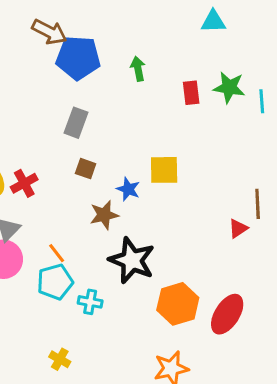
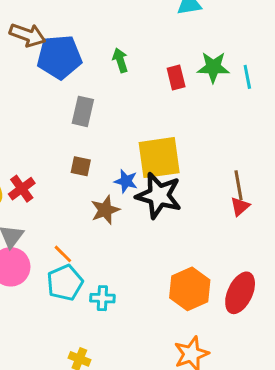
gray rectangle: (76, 123) -> (83, 111), moved
yellow square: (164, 170) -> (159, 158), size x1.4
brown line: (258, 204) -> (238, 185), moved
black star: (132, 260) -> (159, 196), moved

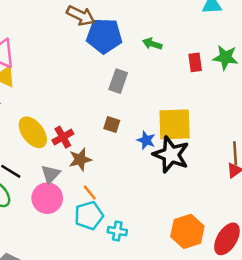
green arrow: (120, 60) -> (152, 44), turned -60
brown star: (105, 210) -> (80, 160), moved

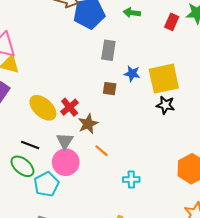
red rectangle: (195, 62) -> (172, 22), turned 42
blue star: (146, 140) -> (132, 74), moved
black star: (171, 155) -> (165, 105), size x0.6
cyan pentagon: (89, 215) -> (46, 184), moved

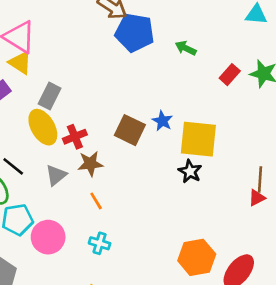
gray rectangle: (108, 50) -> (50, 96), moved
brown square: (110, 89) -> (130, 130), size x1.6
pink circle: (66, 162) -> (48, 237), moved
cyan cross: (131, 179) -> (100, 243), moved

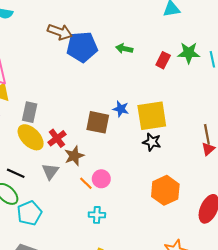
pink circle: (48, 237) -> (101, 179), moved, size x0.7
orange hexagon: (197, 257) -> (165, 190), moved

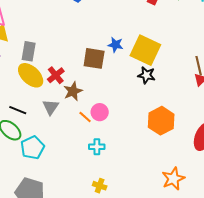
yellow square: (152, 116) -> (145, 50), turned 36

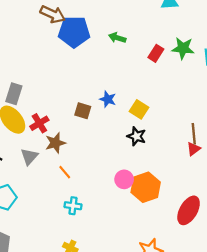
yellow square: (145, 50) -> (139, 109), size x0.6
brown square: (94, 58) -> (83, 111), size x0.7
pink circle: (100, 112) -> (124, 179), moved

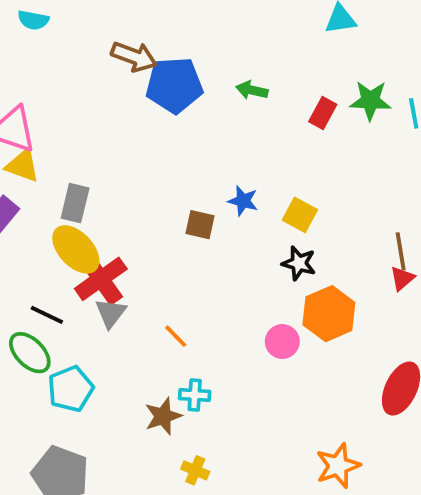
red cross: (39, 123) -> (101, 279), moved, size x1.5
brown star: (55, 143) -> (163, 416), moved
orange hexagon: (146, 187) -> (329, 314), moved

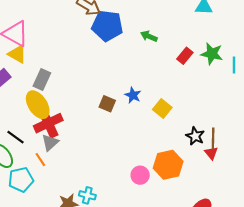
black star: (299, 263) -> (195, 136), moved
red triangle: (402, 278) -> (211, 153), turned -40
orange line: (176, 336) -> (40, 160), moved

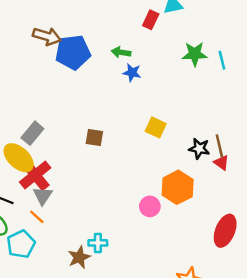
red rectangle: (185, 56) -> (151, 20), moved
gray rectangle: (42, 80) -> (32, 133), moved, turned 30
blue star: (133, 95) -> (132, 73), moved

